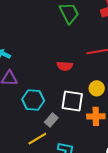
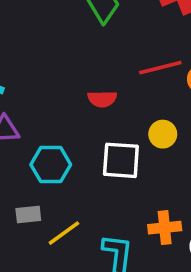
orange cross: (96, 116) -> (165, 228), moved
gray rectangle: (51, 120) -> (28, 214), moved, turned 48

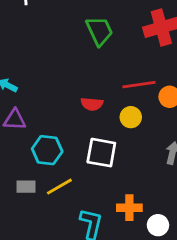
yellow circle: (163, 134) -> (131, 117), moved
yellow line: (64, 233) -> (59, 187), moved

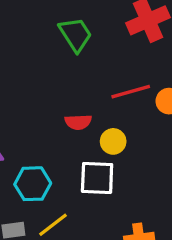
yellow circle: (131, 117) -> (113, 141), moved

